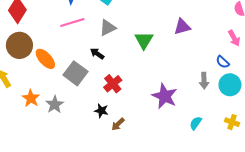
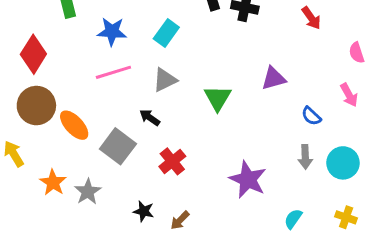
blue semicircle: (223, 62) -> (311, 116), moved
black star: (101, 111) -> (144, 211), moved

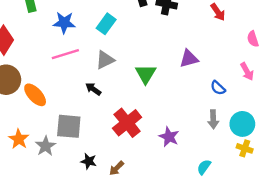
gray square: (118, 146) -> (69, 126), moved, turned -32
red cross: (172, 161) -> (127, 123), moved, size x1.4
purple star: (248, 180) -> (169, 137), size x0.7
yellow cross: (346, 217) -> (245, 148), moved

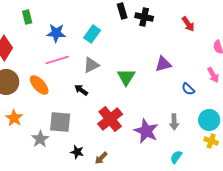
orange ellipse: (35, 95) -> (39, 85), moved
gray arrow: (213, 119) -> (174, 122), moved
purple star: (169, 137) -> (146, 131), size x1.4
orange star: (19, 139) -> (14, 118), moved

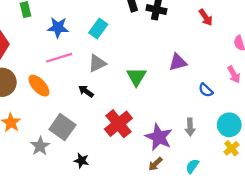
gray square: (60, 122) -> (62, 127), turned 30
yellow cross: (211, 141) -> (231, 148), turned 32
brown arrow: (101, 158) -> (155, 164), moved

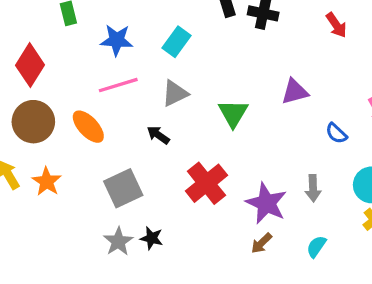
gray square: (62, 127) -> (123, 188), turned 30
gray star: (40, 146) -> (118, 241), moved

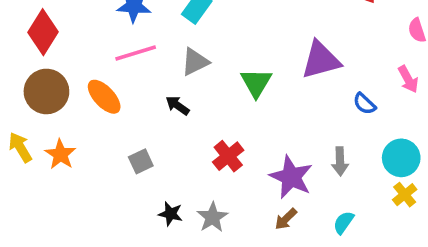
purple triangle: (295, 92) -> (321, 60), size x1.4
red cross: (206, 183) -> (228, 156), size x0.7
gray square: (123, 188) -> (141, 161), size x0.6
gray star: (118, 241) -> (212, 217), moved

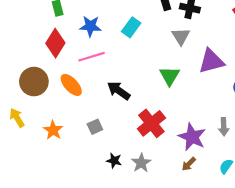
red diamond: (43, 32) -> (55, 43), moved
gray triangle: (195, 62) -> (181, 36), moved, turned -36
black arrow: (178, 105) -> (119, 91), size x1.5
orange star: (60, 154) -> (53, 130), moved
red cross: (228, 156) -> (151, 123), size x1.4

